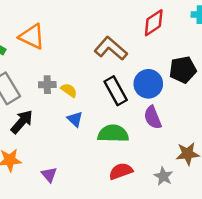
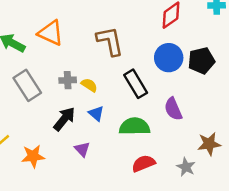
brown L-shape: (111, 48) -> (110, 41), moved, turned 40
blue circle: (148, 84) -> (169, 58), moved
black arrow: (22, 122) -> (64, 119), moved
purple triangle: (49, 175) -> (82, 149), moved

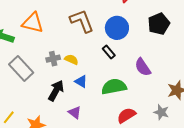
blue circle: (169, 58) -> (117, 28), moved
black rectangle: (136, 84) -> (109, 52), size x0.6

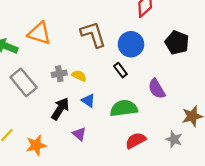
black pentagon: (159, 24) -> (177, 43), turned -30

